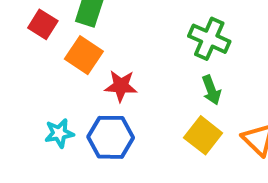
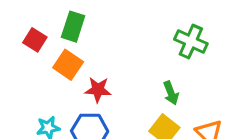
green cross: (209, 39) -> (191, 41), moved

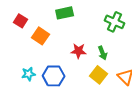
green rectangle: (73, 27) -> (65, 13), moved, turned 60
red star: (98, 90) -> (79, 51), moved

